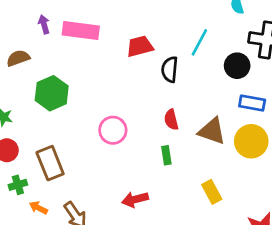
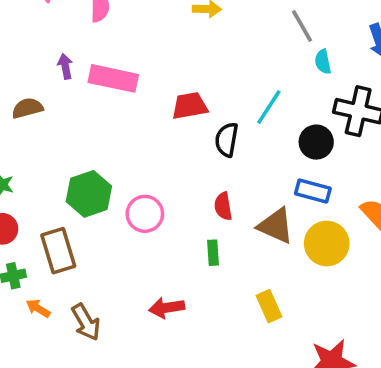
green hexagon: (52, 93) -> (89, 194), moved
blue rectangle: (252, 103) -> (313, 191), moved

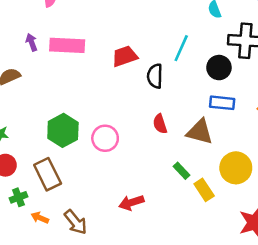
yellow circle: (327, 244) -> (236, 168), moved
green rectangle: (213, 253) -> (182, 171), moved, turned -30

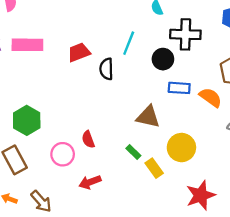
blue rectangle: (222, 103) -> (179, 88), moved
red semicircle: (160, 124) -> (88, 139), moved
pink circle: (105, 138) -> (63, 154), moved

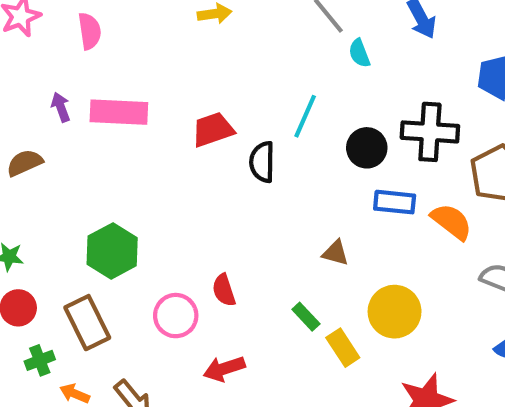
black cross: (185, 34) -> (430, 132), moved
brown triangle: (148, 117) -> (335, 253), size x0.6

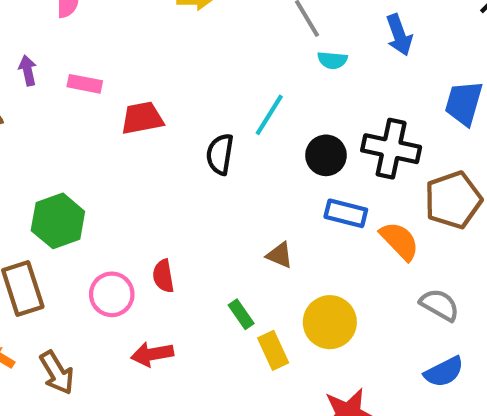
cyan semicircle: (359, 53) -> (332, 60), turned -72
pink rectangle: (119, 112) -> (85, 84), size x0.6
red trapezoid: (213, 130) -> (142, 118), moved

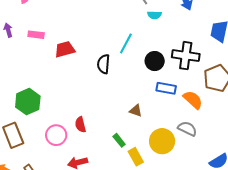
gray semicircle: (440, 305) -> (187, 129), moved

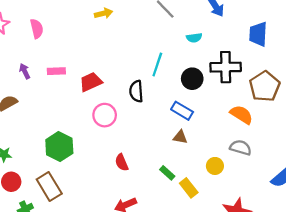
cyan semicircle: (154, 15) -> (194, 38), moved
blue rectangle: (166, 88) -> (182, 111), moved, turned 30
pink circle: (56, 135) -> (105, 115), moved
yellow circle: (162, 141) -> (215, 166), size x0.6

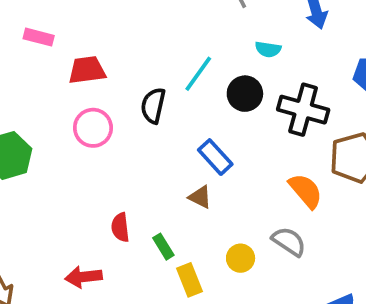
black circle: (192, 79) -> (245, 94), moved
red semicircle: (122, 162) -> (120, 227), moved

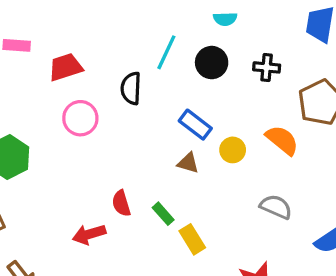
black cross: (303, 110) -> (267, 67), size x0.6
gray semicircle: (289, 242) -> (276, 207), moved
yellow circle: (241, 258) -> (233, 150), moved
red arrow: (84, 277) -> (89, 234), moved

